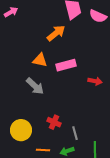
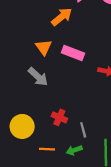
orange triangle: (40, 60) -> (44, 47), turned 42
pink rectangle: (66, 65) -> (73, 53), turned 36

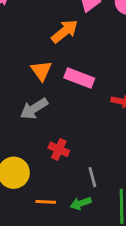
gray arrow: (38, 77) -> (34, 109), turned 105
red cross: (59, 117) -> (59, 149), moved

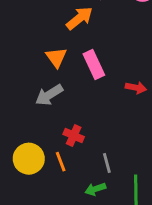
pink rectangle: (79, 78) -> (94, 65), turned 44
orange line: (46, 202) -> (61, 162), moved, turned 66

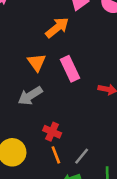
orange line: (61, 162) -> (56, 155), moved
gray line: (107, 163) -> (82, 156), turned 54

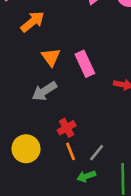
orange arrow: (57, 28) -> (33, 22), moved
red cross: (52, 132) -> (67, 128), turned 36

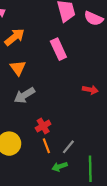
orange triangle: (51, 57) -> (18, 68), moved
pink rectangle: (85, 64) -> (58, 49), moved

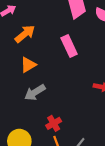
orange triangle: (18, 68) -> (28, 65), turned 35

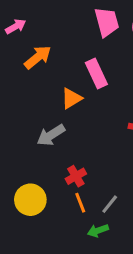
orange triangle: (28, 65) -> (71, 98), moved

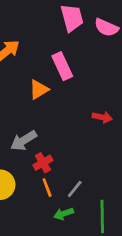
gray arrow: (51, 135) -> (24, 141), moved

